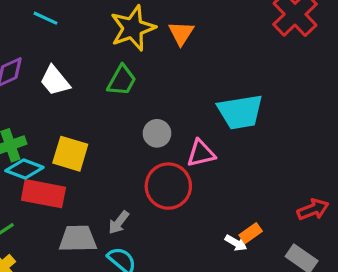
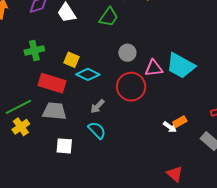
cyan trapezoid: (240, 112) -> (181, 66), moved, turned 32
yellow square: (70, 154) -> (72, 60), size x0.7
cyan diamond: (24, 169) -> (88, 74), moved
gray trapezoid: (78, 239) -> (55, 111), moved

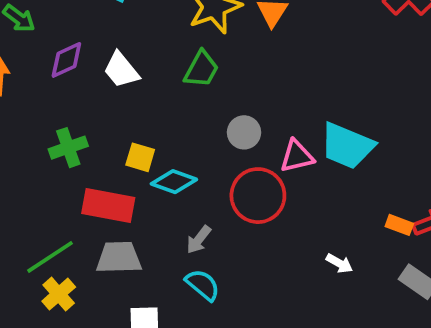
orange rectangle: (180, 122) -> (399, 225), moved, turned 56

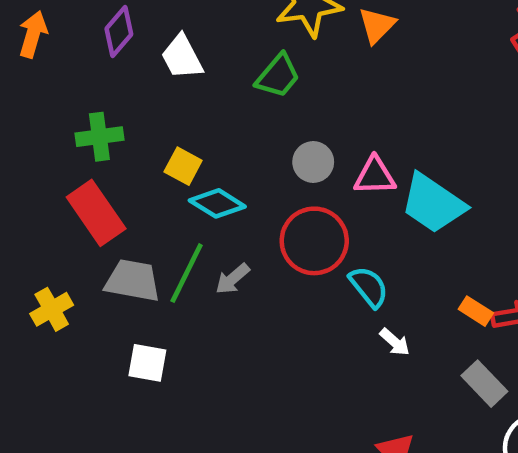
purple diamond: (66, 60) -> (119, 31), turned -36
pink triangle: (297, 156) -> (375, 176), moved
red rectangle: (108, 205) -> (96, 213), moved, turned 33
green line: (50, 257) -> (187, 273), moved, turned -42
cyan semicircle: (203, 285) -> (369, 287), moved

